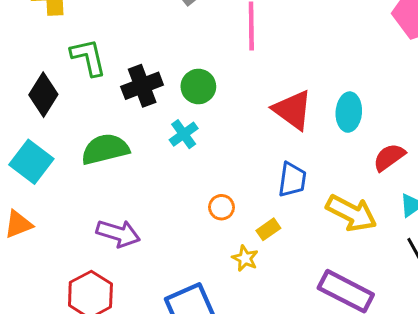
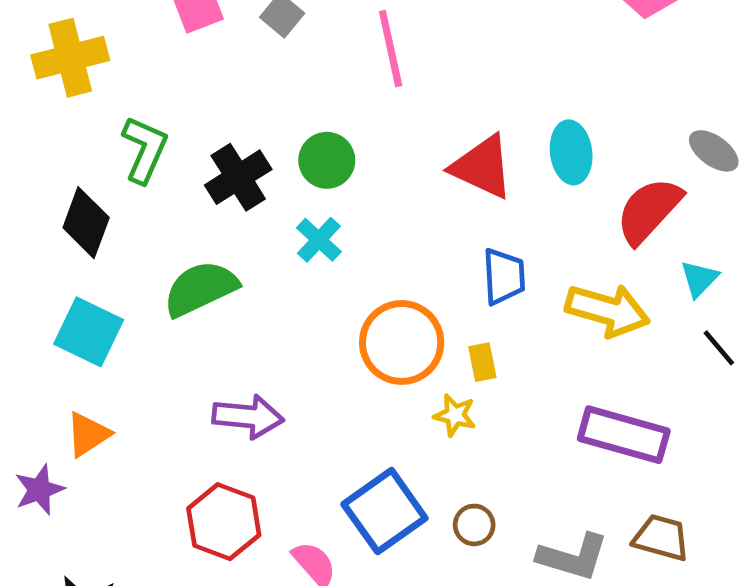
green L-shape: (88, 57) -> (145, 149), turned 48
red semicircle: (389, 157) -> (649, 210), size x1.4
orange circle: (221, 207) -> (402, 342), size x2.0
yellow rectangle: (268, 229) -> (482, 362), turned -55

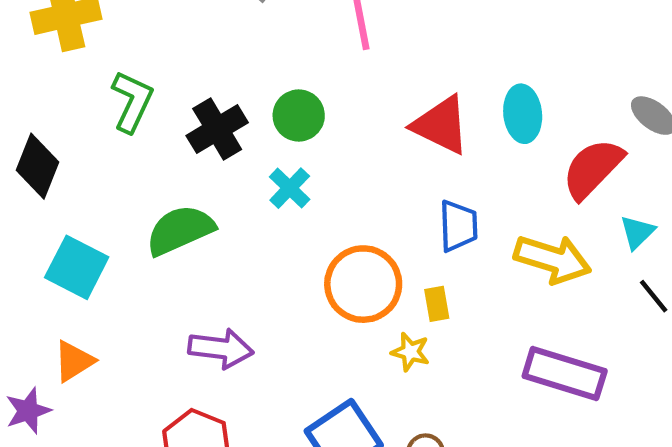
black diamond: (86, 223) -> (38, 166), moved

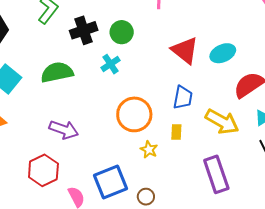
cyan ellipse: (523, 114) -> (223, 53), turned 60
yellow rectangle: (437, 304) -> (176, 132), moved
purple rectangle: (565, 373) -> (216, 174), turned 42

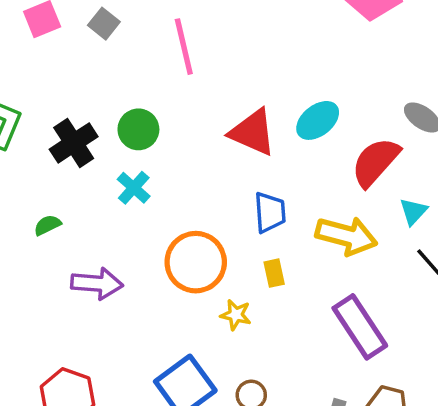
green semicircle: (57, 72) -> (47, 225), size x0.5
purple arrow: (64, 130) -> (97, 284), moved

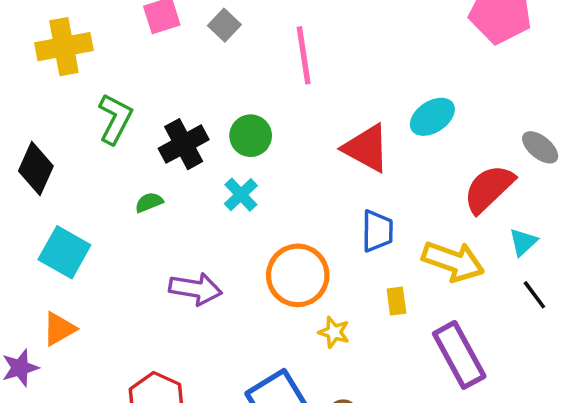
cyan ellipse: (318, 120) -> (432, 117), moved
green semicircle: (47, 225) -> (149, 202), moved
yellow rectangle: (274, 273) -> (396, 301), moved

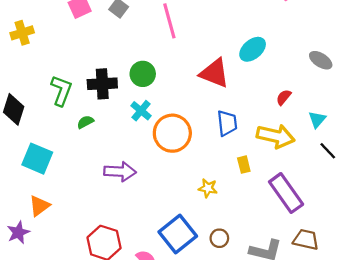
yellow cross: (64, 47) -> (22, 33), size x0.7
green L-shape: (115, 119) -> (61, 91), moved
black cross: (184, 144) -> (102, 84), turned 32
red semicircle: (489, 189) -> (284, 97), moved, size x0.5
orange circle: (298, 275) -> (172, 133), moved

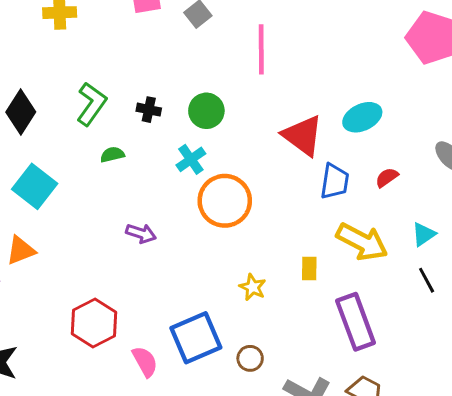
black cross: (102, 84) -> (149, 110), size x0.6
red semicircle: (284, 97) -> (387, 177), moved
blue trapezoid: (227, 123) -> (335, 181), moved
purple arrow: (120, 172) -> (141, 233), size x0.7

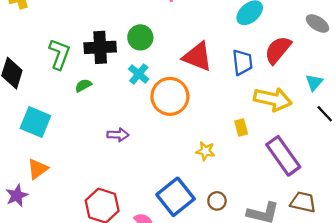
black cross: (149, 110) -> (100, 47), size x1.8
red triangle: (303, 136) -> (197, 57), moved
red semicircle: (387, 177) -> (278, 50), size x1.8

